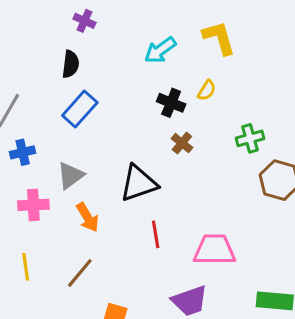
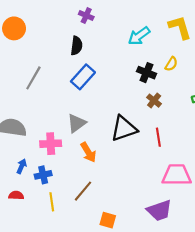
blue cross: (23, 152) -> (43, 175), moved
red line: (156, 234) -> (158, 137), moved
yellow line: (26, 267) -> (52, 202), moved

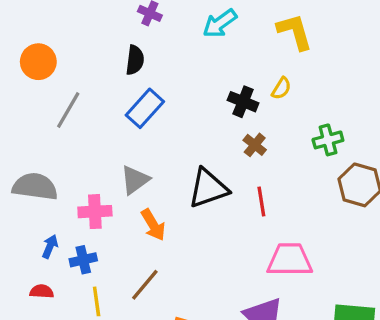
orange circle: (14, 28) -> (38, 62), moved
cyan arrow: (139, 36) -> (220, 23), moved

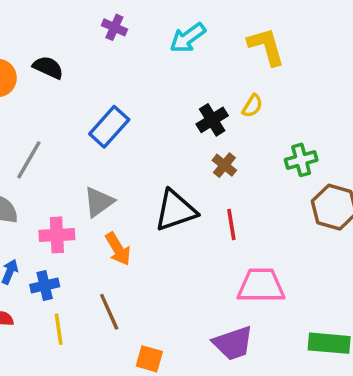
black semicircle: (135, 60) -> (48, 67), moved, turned -72
black cross: (243, 102) -> (212, 120), turned 36
gray line: (68, 110) -> (29, 160), moved
brown line: (145, 285) -> (109, 312), turned -64

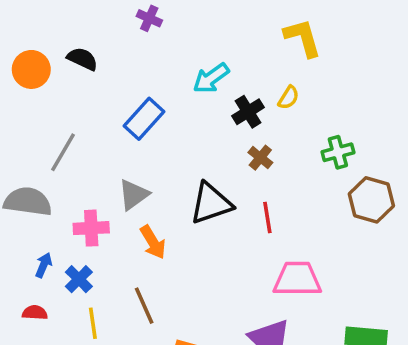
cyan arrow: (188, 38) -> (211, 78), moved
blue cross: (45, 286) -> (79, 279), turned -32

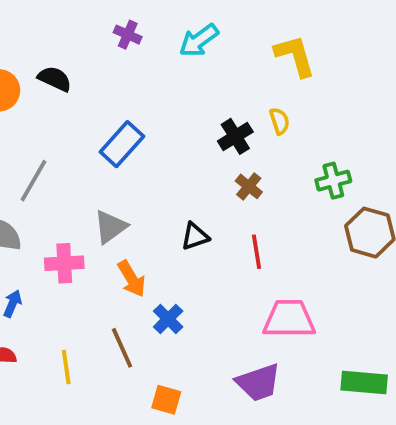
cyan arrow: (211, 78) -> (199, 40), moved
yellow semicircle: (289, 98) -> (280, 121), turned -50
black triangle: (211, 203) -> (195, 236), size x0.6
blue cross: (79, 279) -> (168, 319), moved

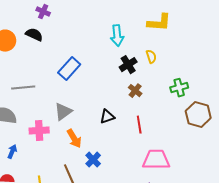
purple cross: (128, 35) -> (43, 12), moved
cyan arrow: (199, 40) -> (117, 36), moved, turned -60
yellow L-shape: (295, 56) -> (159, 23), turned 110
gray line: (34, 181) -> (23, 88), turned 55

